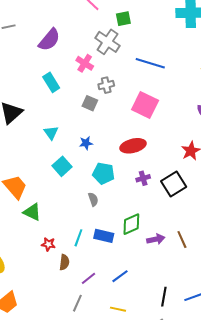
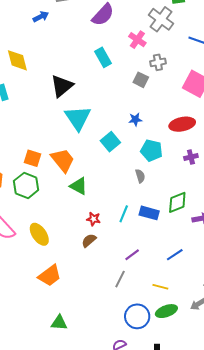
cyan triangle: (51, 133) -> (78, 118), moved, size x1.8
brown semicircle: (64, 262) -> (89, 240), moved, turned -140
blue line: (120, 276) -> (175, 255), moved

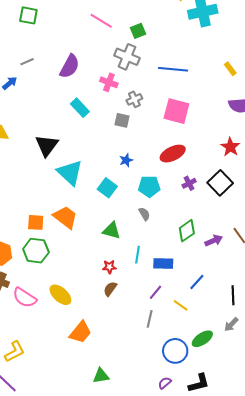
green triangle: (79, 186) -> (112, 231), moved
blue rectangle: (149, 213) -> (163, 264), moved
yellow line: (160, 287) -> (181, 305), moved, turned 35

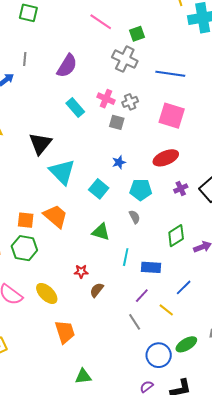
gray line: (27, 62) -> (25, 59), turned -64
pink cross: (109, 82) -> (106, 99), moved
red star: (109, 267) -> (81, 271), moved
gray line: (150, 319) -> (135, 322), turned -48
orange trapezoid: (80, 332) -> (65, 332), turned -60

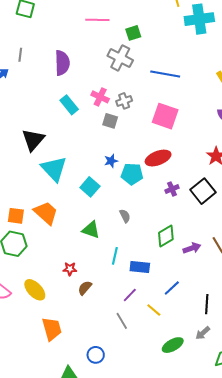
pink line: (101, 22) -> (97, 20), turned -35
purple semicircle: (67, 66) -> (62, 63), turned -35
cyan pentagon: (141, 190) -> (132, 174), moved
blue circle: (159, 355) -> (96, 355), moved, size x0.7

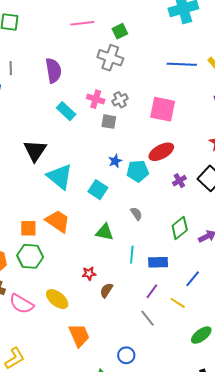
blue line: (165, 74) -> (182, 64), moved

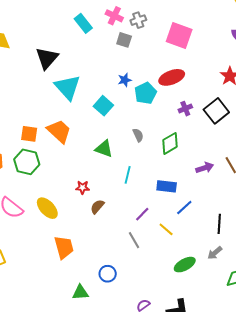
cyan pentagon: (138, 171) -> (145, 93), turned -30
green diamond: (180, 228) -> (170, 143), moved
blue rectangle: (158, 262) -> (167, 186), moved

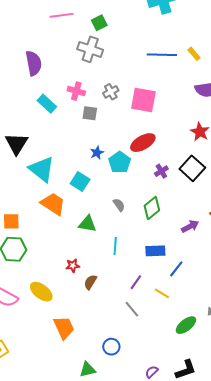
gray cross: (138, 20) -> (111, 92), moved
orange trapezoid: (59, 131) -> (53, 204), moved

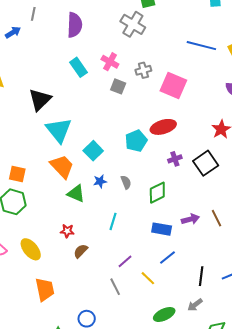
blue star: (97, 153) -> (100, 181), moved
green triangle: (88, 224) -> (76, 194), moved
blue rectangle: (155, 251) -> (162, 229), moved

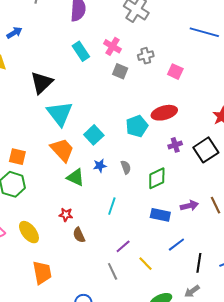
blue arrow: (13, 32) -> (14, 33), moved
pink square: (173, 86) -> (175, 72), size x0.6
brown semicircle: (81, 251) -> (79, 235), turned -70
blue line: (167, 258) -> (176, 245), moved

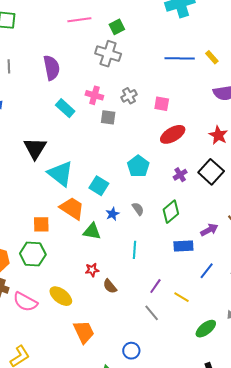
red ellipse: (164, 113) -> (173, 134), moved
orange square: (17, 157) -> (41, 224), moved

